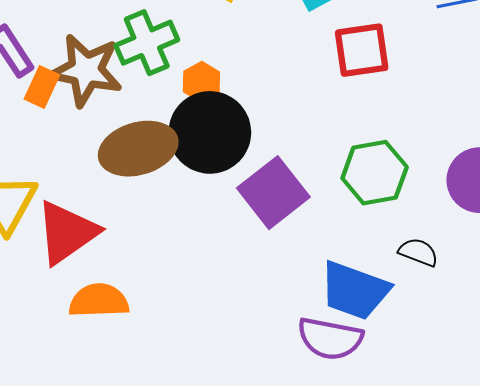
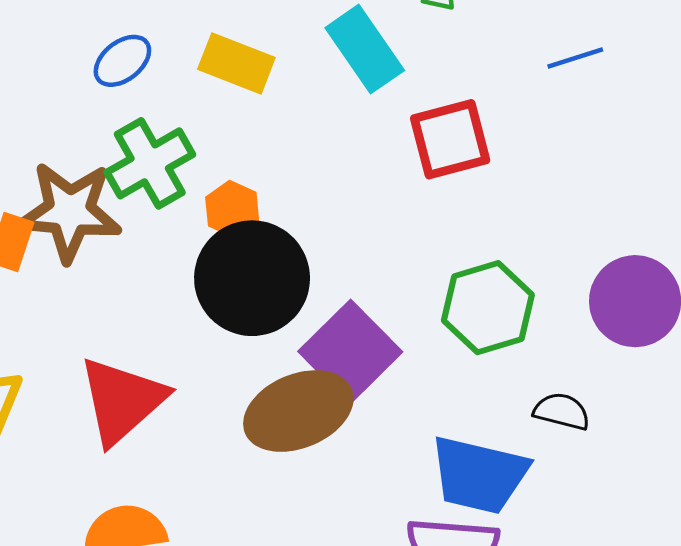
brown ellipse: (138, 149) -> (298, 411), moved
red triangle: (67, 232) -> (122, 400), moved

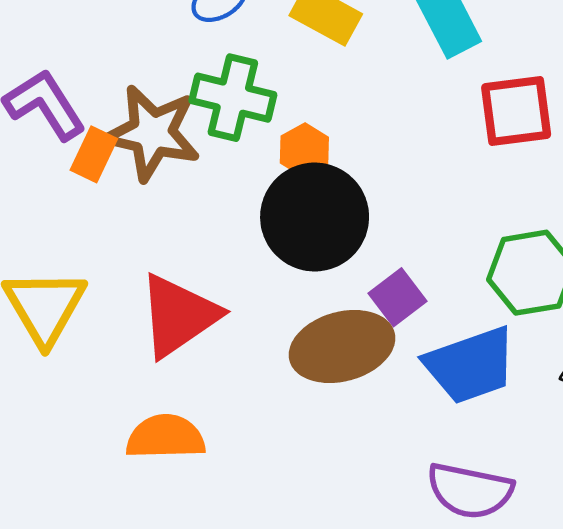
green cross: (150, 163) -> (233, 98), turned 36
purple square: (350, 352) -> (397, 297), size x0.6
blue trapezoid: (479, 475) -> (470, 365), moved, turned -40

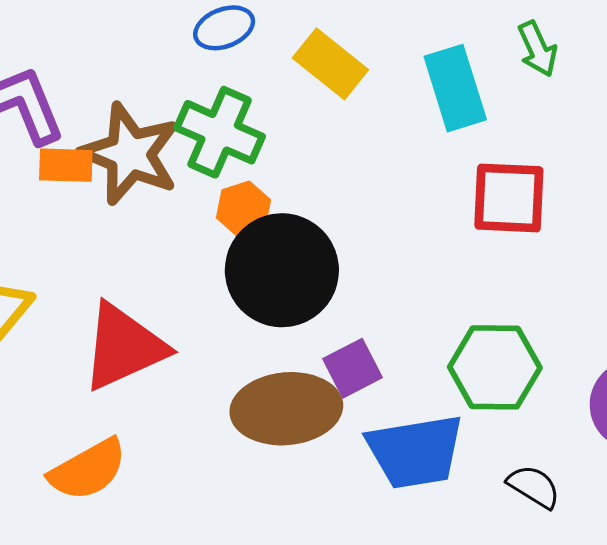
orange hexagon: (304, 150) -> (243, 209), moved
orange rectangle: (94, 154) -> (66, 165), turned 56
orange semicircle: (166, 437) -> (88, 470), turned 142

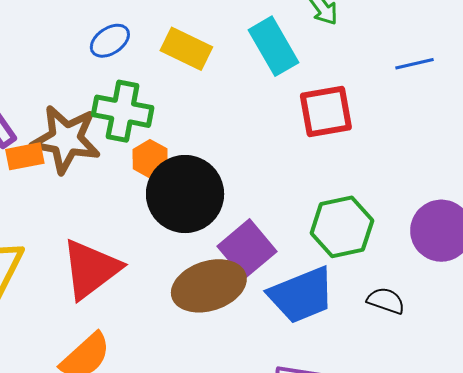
purple square: (353, 368) -> (247, 249), size x1.4

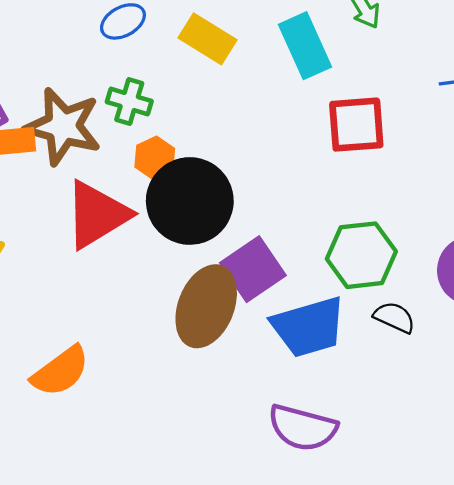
green cross: (123, 111) -> (129, 101), size x0.7
red triangle: (91, 269) -> (97, 215), moved
brown ellipse: (209, 286) -> (206, 306), turned -56
black semicircle: (386, 301) -> (394, 317), moved

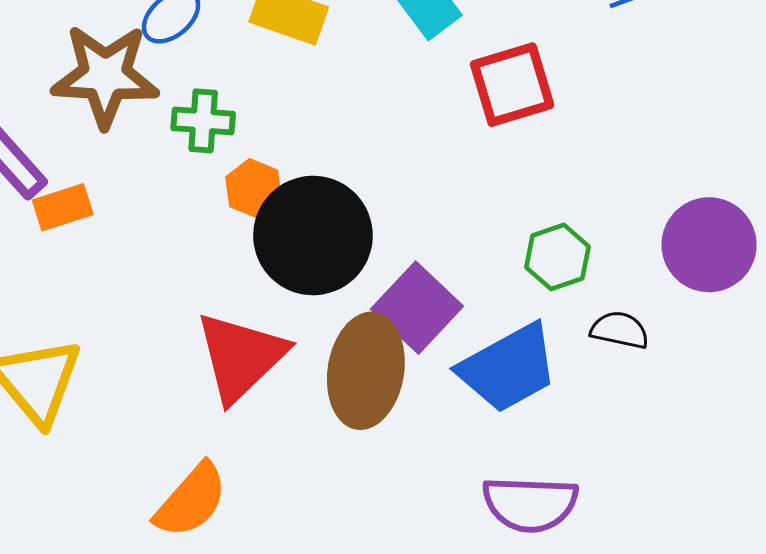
brown star: (63, 126) -> (105, 76), moved
red triangle: (97, 215) -> (241, 357), moved
green hexagon: (361, 255) -> (557, 257), size x0.7

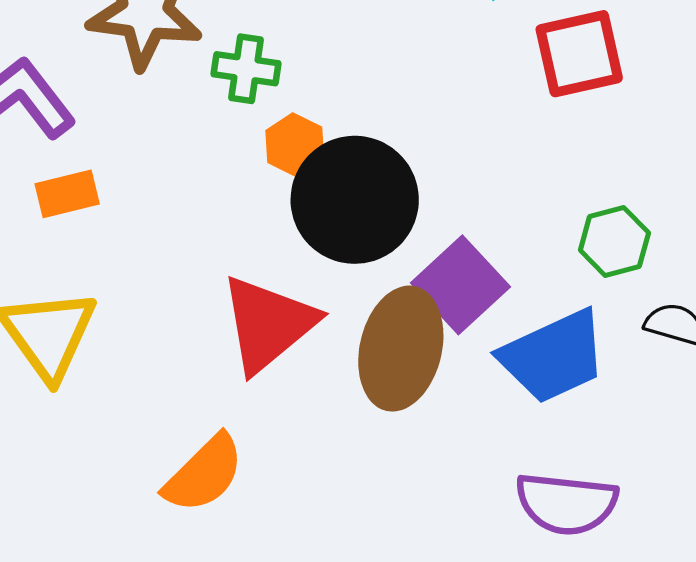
orange rectangle: (63, 207) -> (67, 194), moved

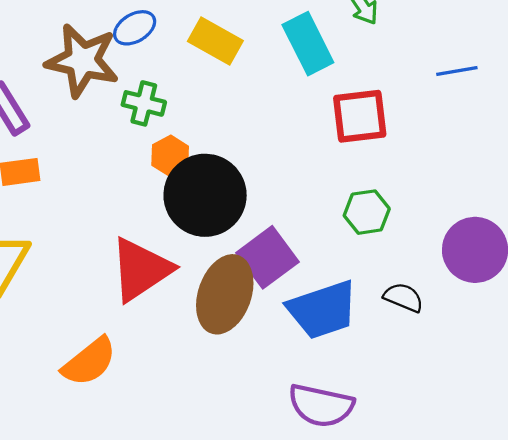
green hexagon: (614, 241) -> (367, 212), moved

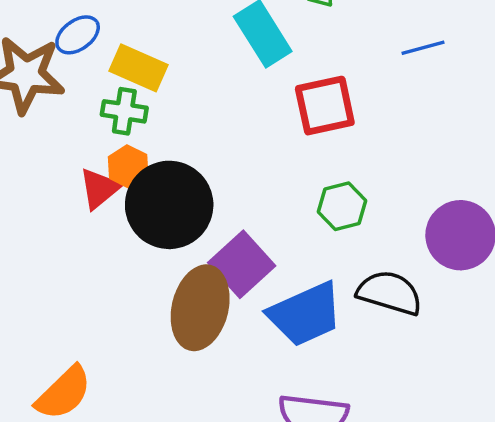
yellow rectangle: (215, 41) -> (139, 68), moved
green cross: (144, 103) -> (124, 111), moved
red triangle: (141, 269) -> (100, 189), moved, size x0.6
black semicircle: (403, 297) -> (390, 293), size x1.5

